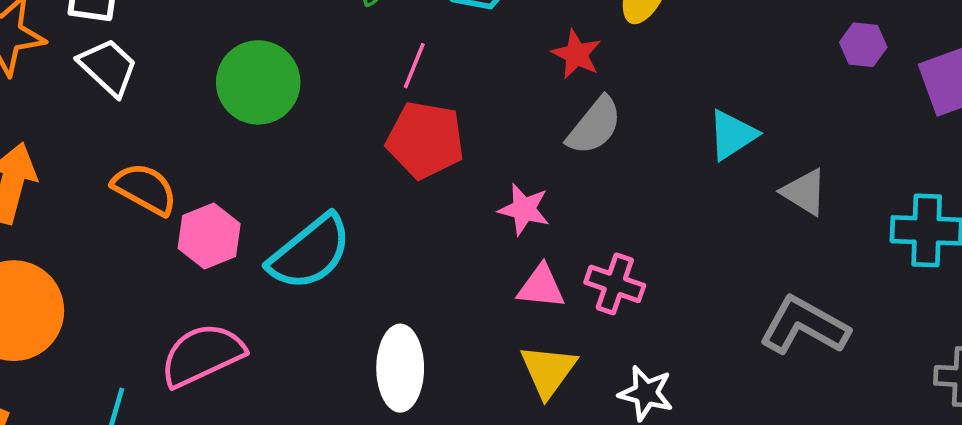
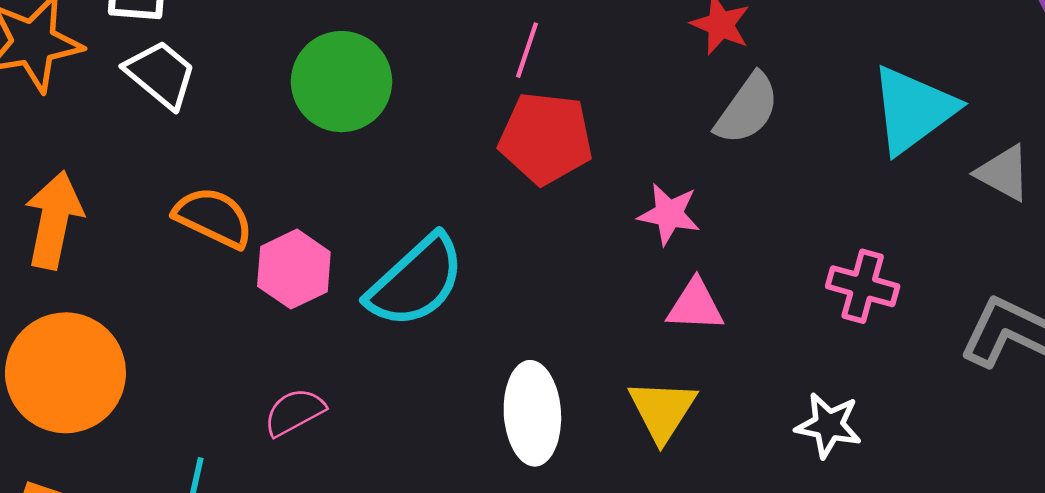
cyan triangle: (732, 135) -> (913, 110), size x1.5
pink cross: (615, 284) -> (863, 286), moved
pink semicircle: (202, 355) -> (294, 412), size x0.6
yellow triangle: (548, 371) -> (662, 410), moved

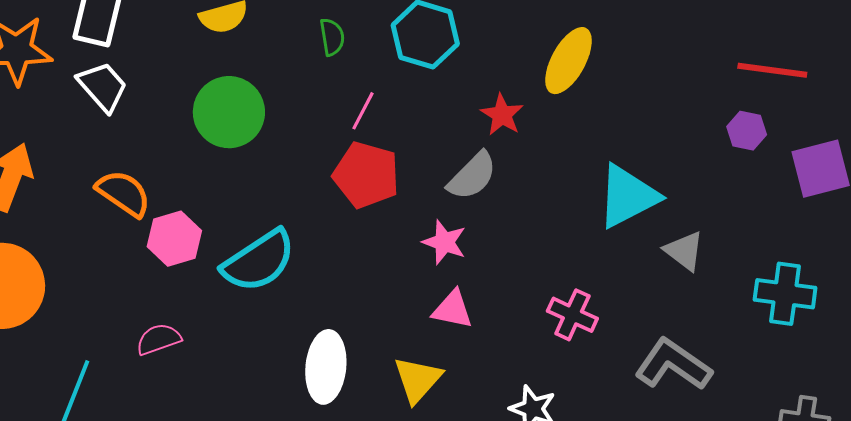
gray semicircle: (747, 109) -> (472, 176), moved

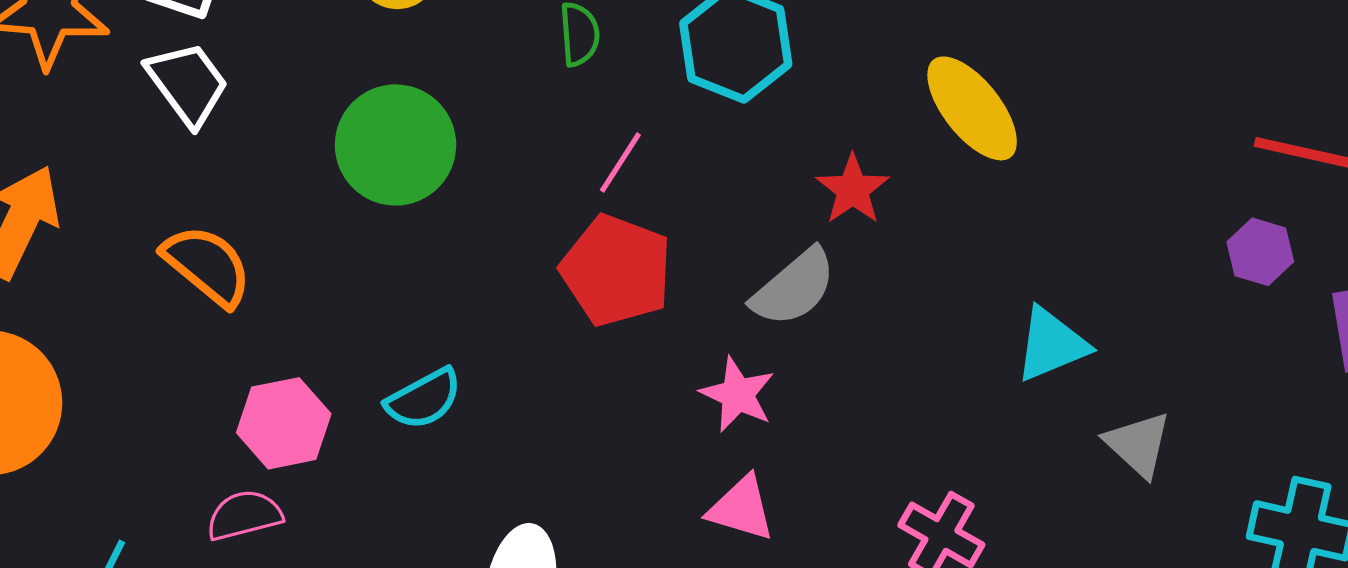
yellow ellipse: (569, 61) -> (972, 108), turned -72
cyan triangle: (628, 196) -> (1051, 344), size x0.7
pink hexagon: (174, 239) -> (284, 423), moved
cyan semicircle: (259, 261) -> (424, 399), size x0.6

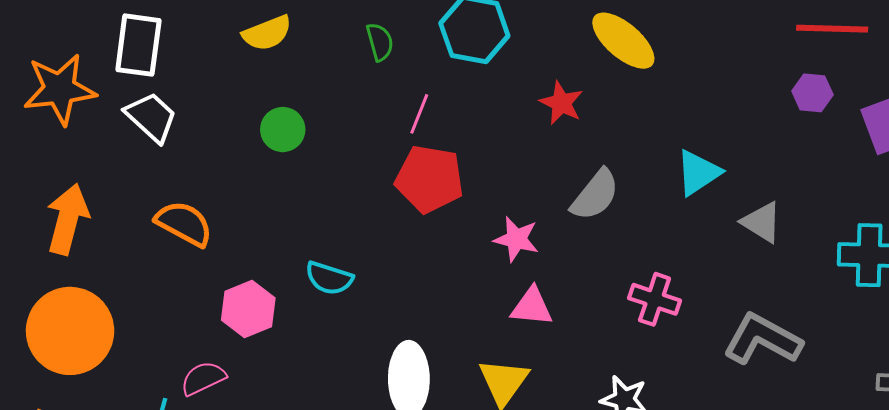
green circle: (396, 145) -> (283, 130), size x0.6
gray semicircle: (794, 288) -> (595, 195), moved
cyan semicircle: (424, 399) -> (329, 278), turned 57
pink semicircle: (244, 515) -> (203, 378), moved

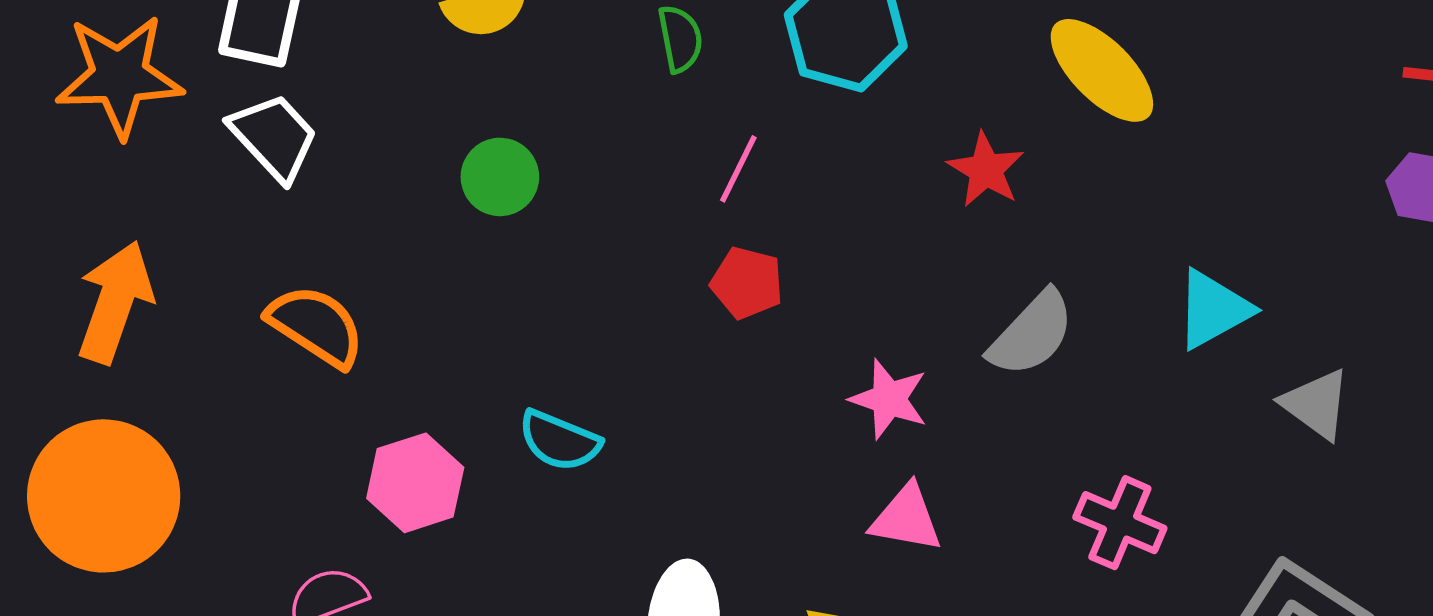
red pentagon: (429, 179) -> (747, 283), size x0.6

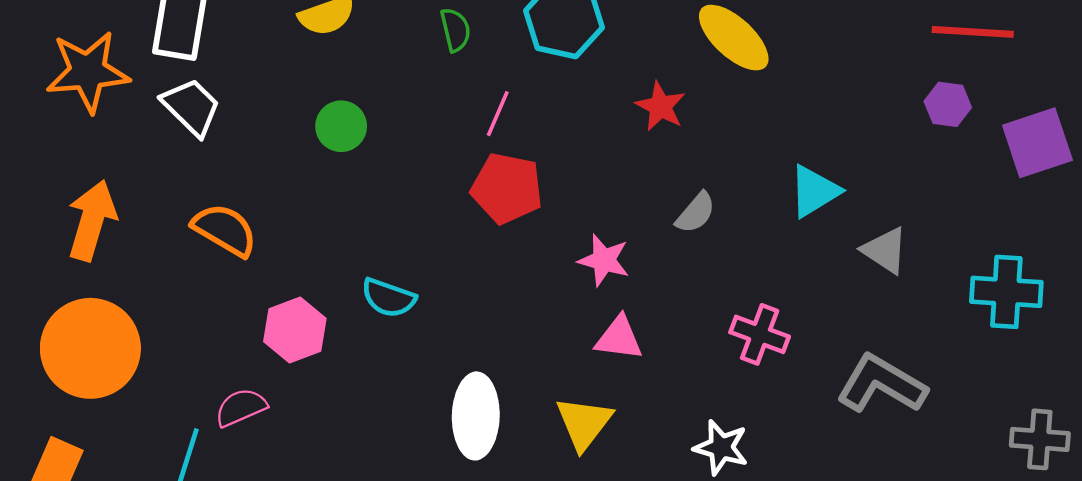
red pentagon: (747, 283) -> (507, 188), size x1.5
gray semicircle: (1032, 334) -> (696, 213), size x0.7

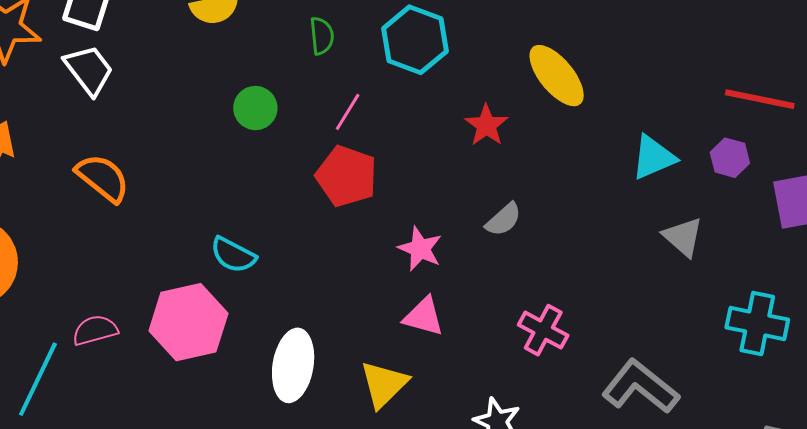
green circle: (341, 126) -> (255, 108), moved
cyan triangle: (814, 191) -> (653, 157), moved
gray triangle: (885, 250) -> (683, 237), moved
pink hexagon: (295, 330) -> (188, 322), moved, size x1.4

